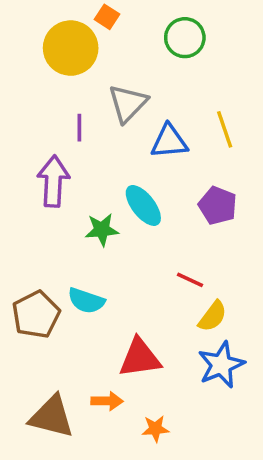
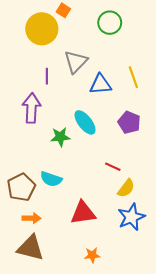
orange arrow: (107, 401) -> (32, 218), moved

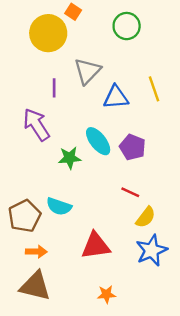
purple arrow: (32, 108) -> (36, 125), turned -36
purple pentagon: (129, 122) -> (133, 147), moved

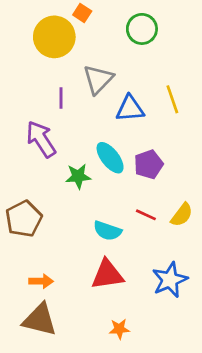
purple pentagon: (133, 147) -> (149, 164), turned 30
cyan semicircle: (59, 206) -> (107, 231), moved
brown pentagon: (24, 216) -> (24, 219), moved
yellow semicircle: (146, 217) -> (182, 215), moved

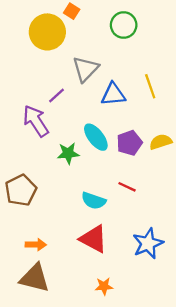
purple line: (61, 98) -> (57, 96), moved, turned 48
yellow semicircle: (182, 215) -> (161, 142), moved, turned -145
red triangle: (107, 275) -> (94, 239), turned 36

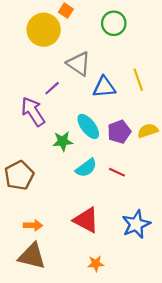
gray triangle: (85, 69) -> (79, 64), turned -40
cyan semicircle: (94, 201) -> (86, 168), moved, turned -55

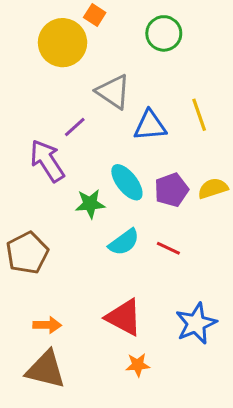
orange star: (96, 264) -> (138, 365), moved

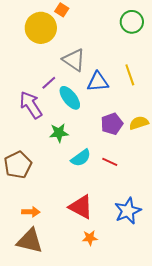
green circle: (164, 33) -> (132, 22), moved
cyan ellipse: (127, 182) -> (70, 98), moved

